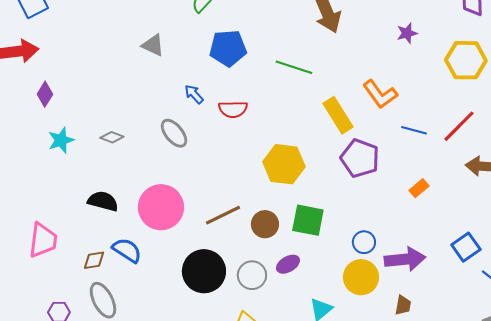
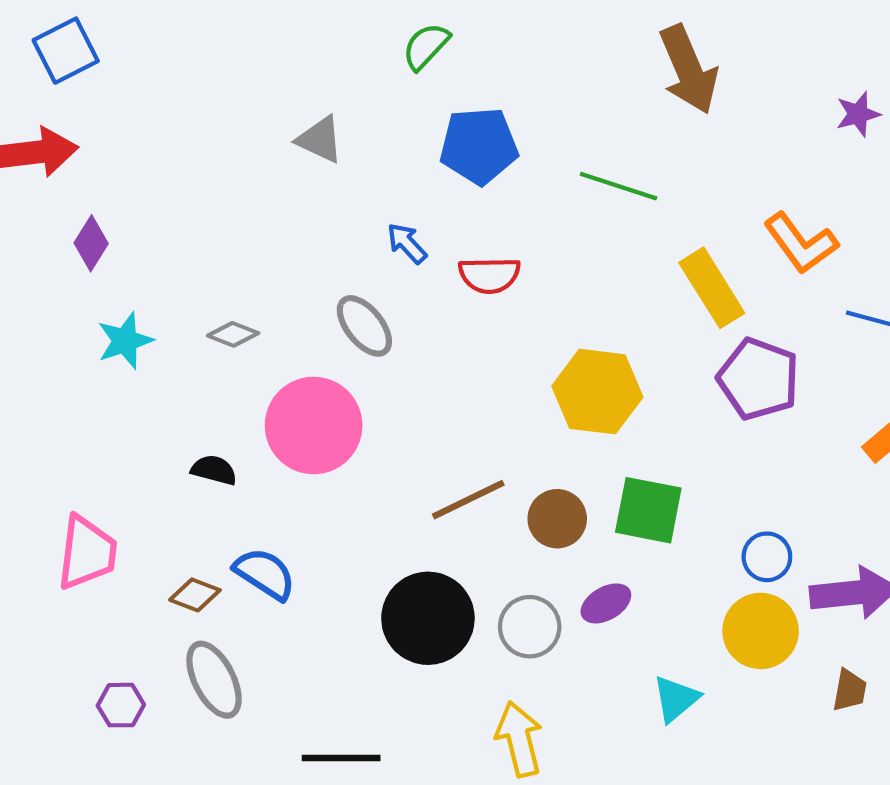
black semicircle: (103, 201) -> (214, 470), size x0.7
pink circle: (161, 207) -> (314, 425), moved
brown diamond: (94, 260) -> (195, 595), turned 30

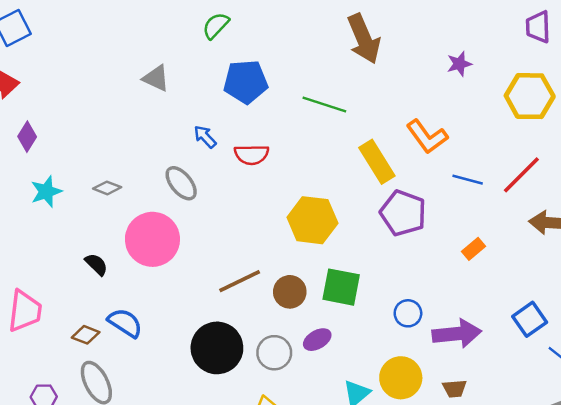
black semicircle: (214, 470) -> (96, 264), turned 30
yellow circle: (761, 631) -> (401, 378), moved
brown trapezoid: (850, 690) -> (454, 389), turned 75

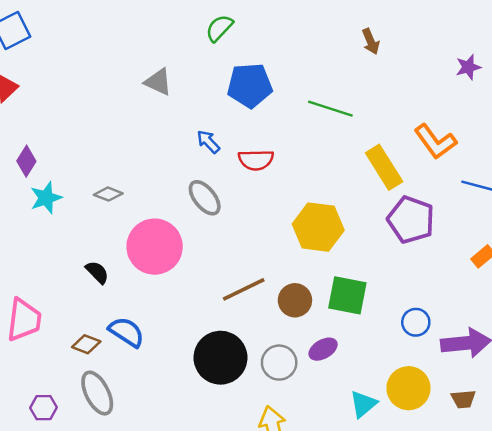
brown arrow: (364, 39) -> (371, 42), size x0.5
purple diamond: (27, 137) -> (26, 161), moved
gray ellipse: (181, 183) -> (205, 198), moved

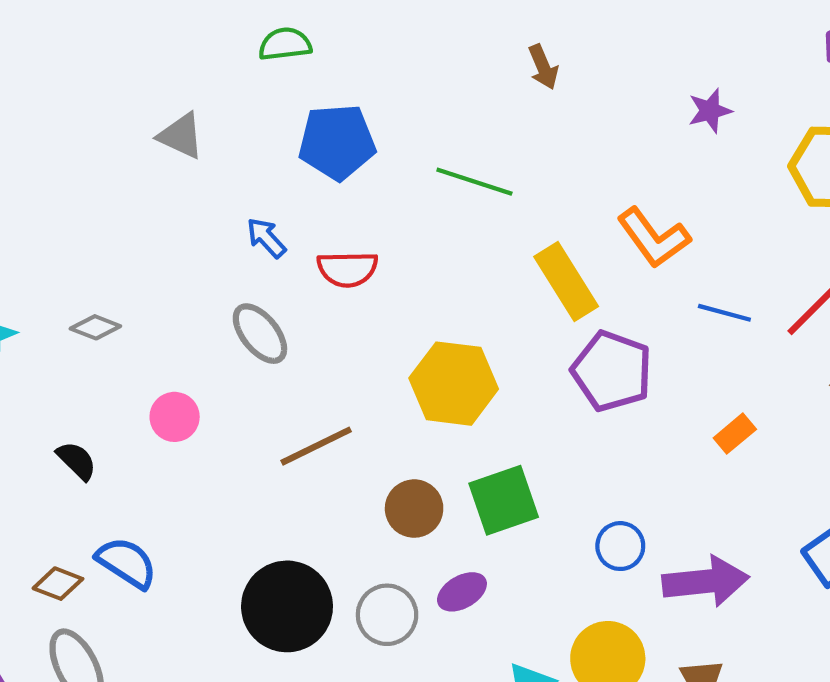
green semicircle: (219, 28) -> (285, 44), turned 40
pink circle: (155, 247) -> (175, 417), size x0.5
brown line: (244, 289) -> (316, 446), moved
green square: (347, 295) -> (504, 500), turned -30

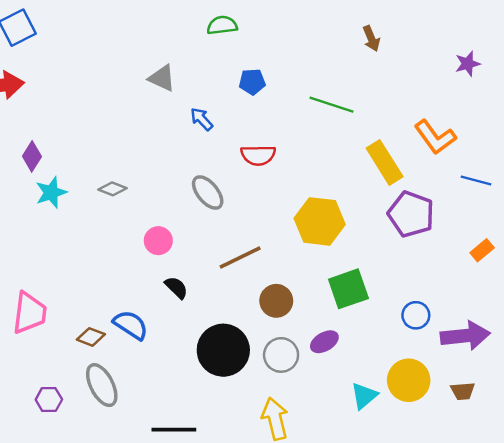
blue pentagon: (337, 142) -> (252, 82), size x0.6
blue arrow: (266, 238) -> (202, 119), moved
black semicircle: (77, 461) -> (176, 288), moved
brown circle: (414, 509) -> (276, 301), moved

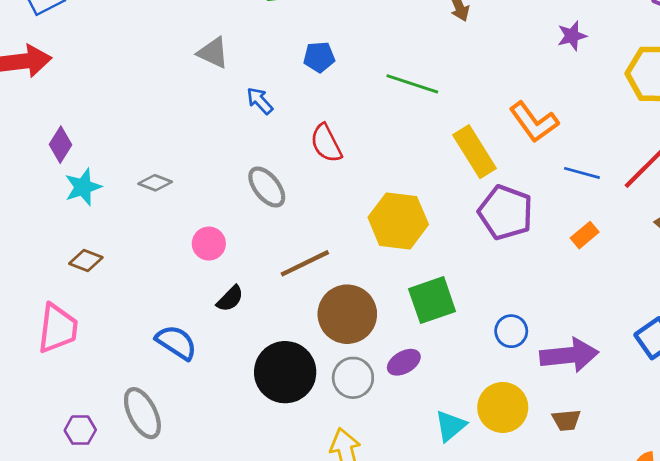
red semicircle: (258, 155) -> (326, 143), turned 64
orange rectangle: (482, 250) -> (585, 235), moved
black semicircle: (176, 288) -> (230, 299), turned 90
brown circle: (276, 301) -> (347, 314), size x1.5
brown diamond: (91, 337) -> (86, 261), moved

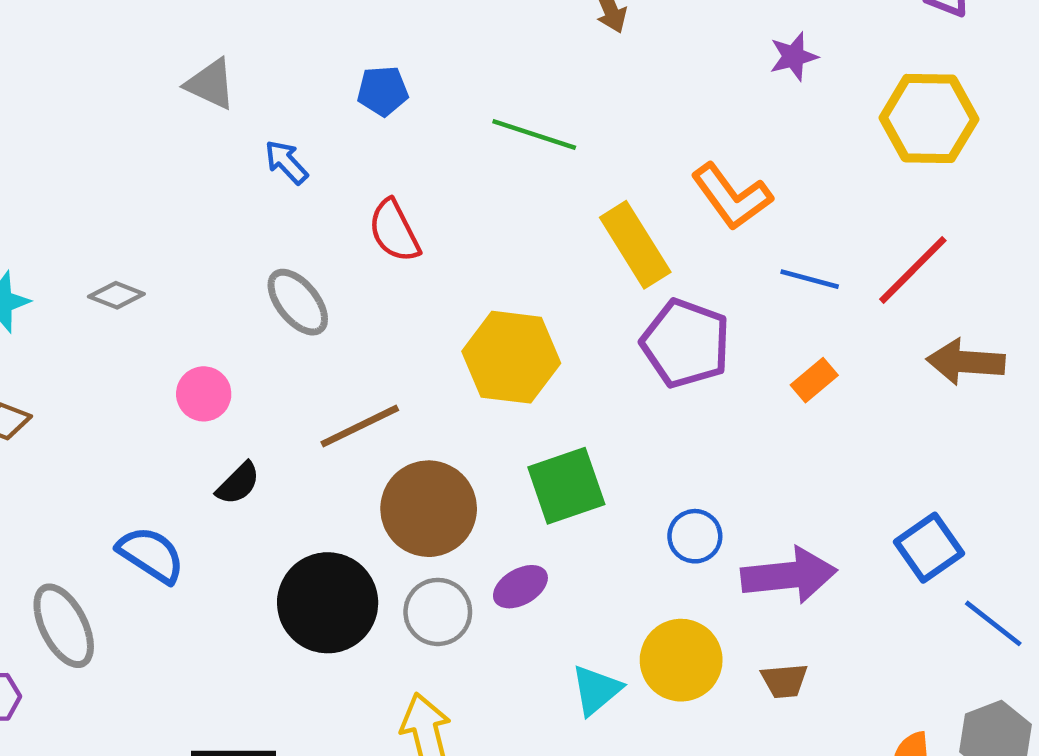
gray ellipse: (142, 413) -> (64, 626), moved

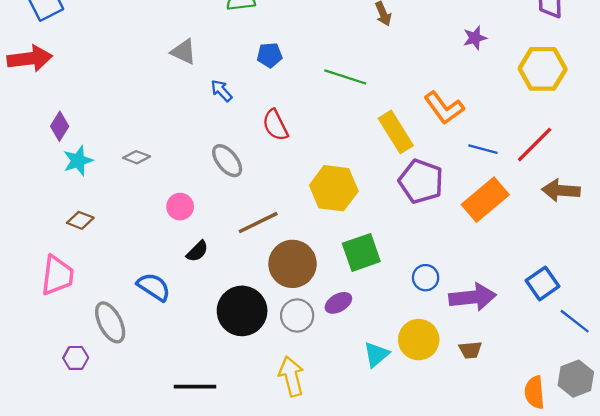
orange rectangle: (814, 380) -> (485, 200), size x2.0

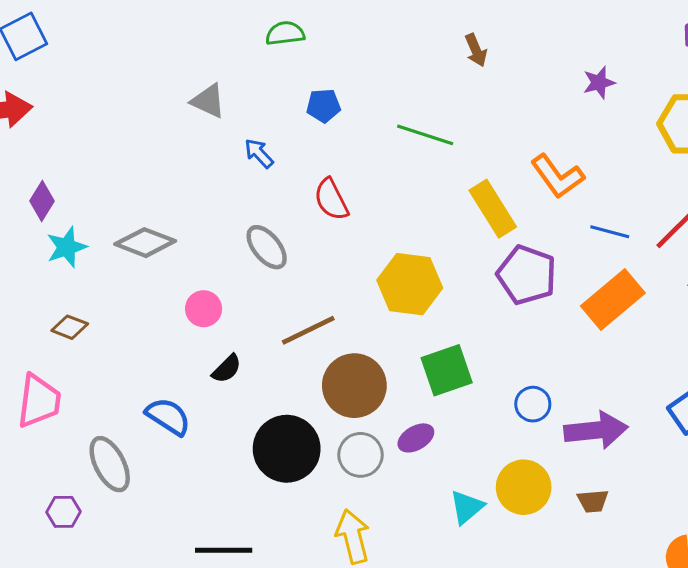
gray diamond: (137, 157) -> (145, 243), size x1.6

